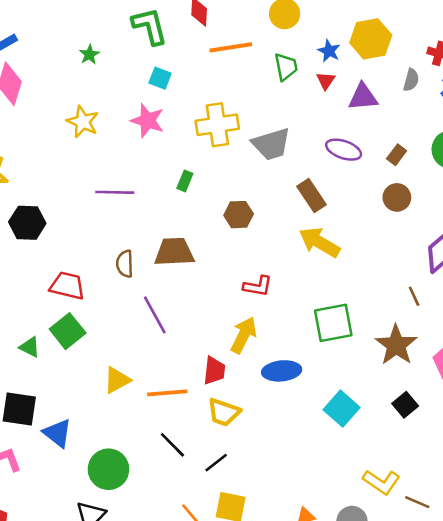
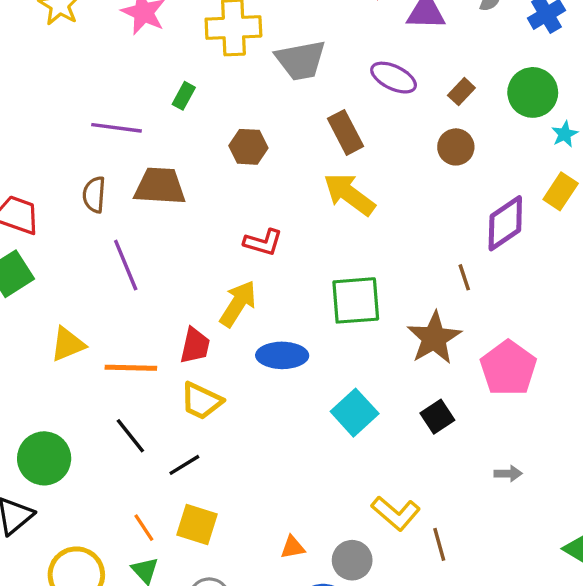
purple line: (115, 192) -> (117, 128), moved
brown line: (417, 502) -> (439, 544), turned 45

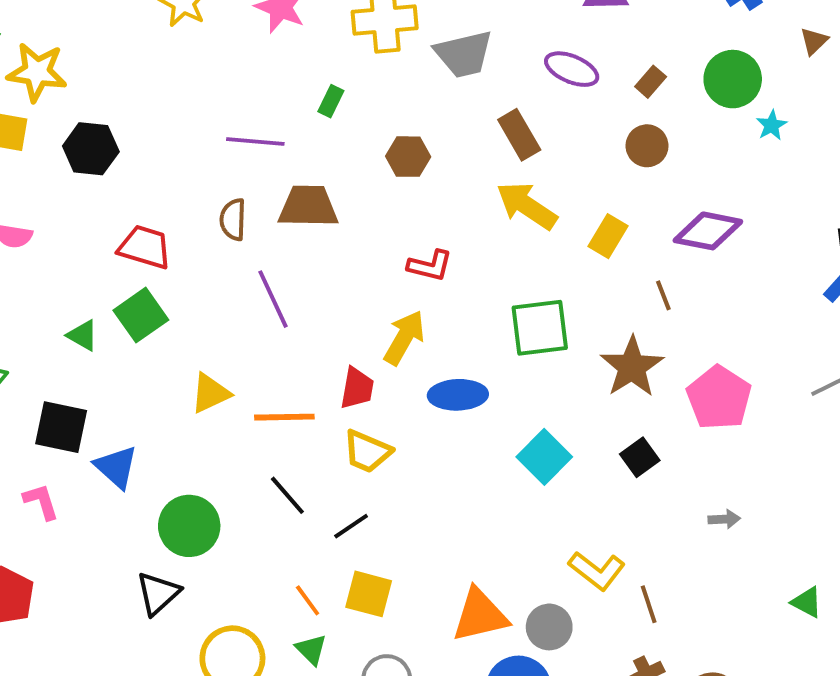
yellow rectangle: (561, 191) -> (608, 236), moved
purple diamond: (505, 223) -> (708, 231), turned 48
orange triangle: (293, 547) -> (480, 615), size x2.0

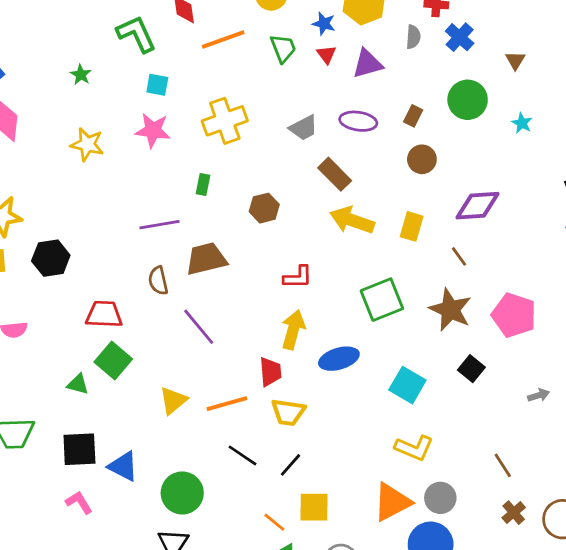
gray trapezoid: (464, 54) -> (304, 128), moved, size x0.7
cyan star: (772, 125) -> (522, 123), moved
yellow L-shape: (597, 571) -> (414, 448), moved

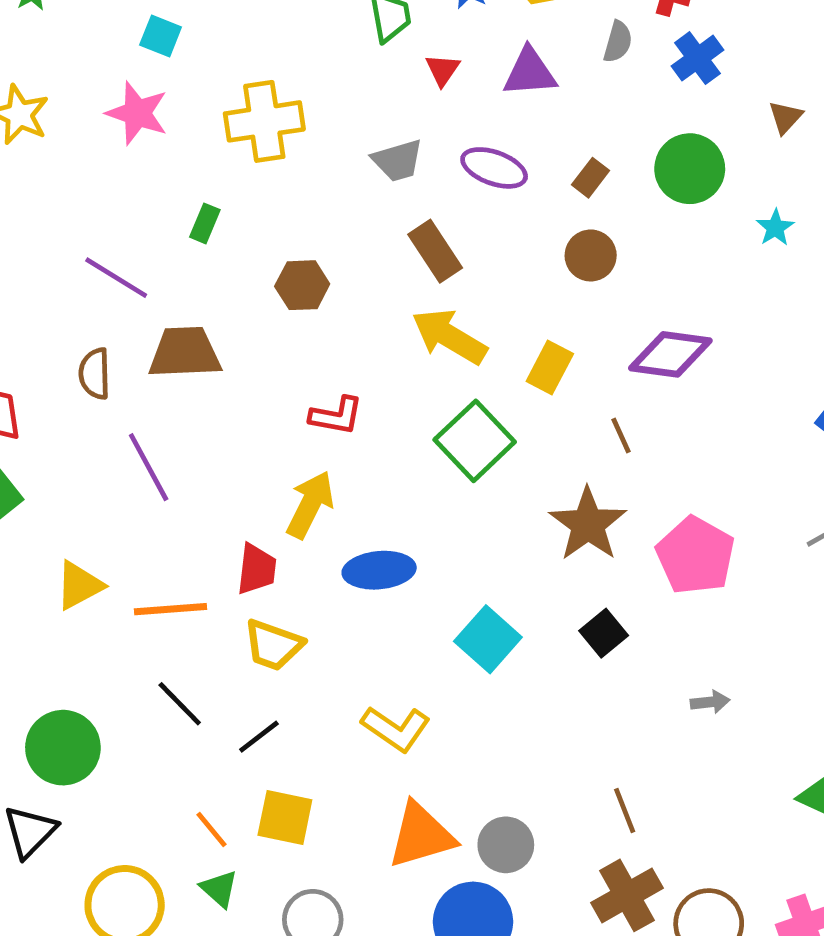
red triangle: (326, 54) -> (443, 70), moved
purple line: (159, 225) -> (116, 278), turned 30
green square: (382, 300) -> (475, 441), moved, turned -33
yellow L-shape: (414, 448) -> (396, 729), moved
brown cross: (514, 513) -> (627, 895), size x1.6

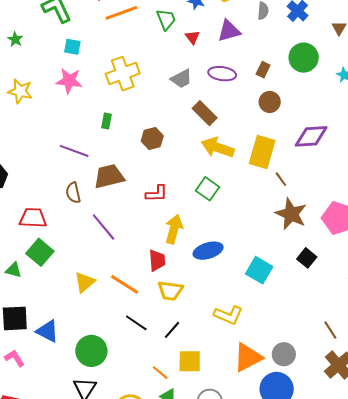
yellow rectangle: (550, 368) -> (262, 152), size x1.5
red L-shape: (336, 416) -> (157, 194), moved
brown line: (621, 436) -> (281, 179), moved
green square: (475, 441) -> (208, 189), moved, size x0.7
orange line: (171, 609) -> (125, 284), turned 48

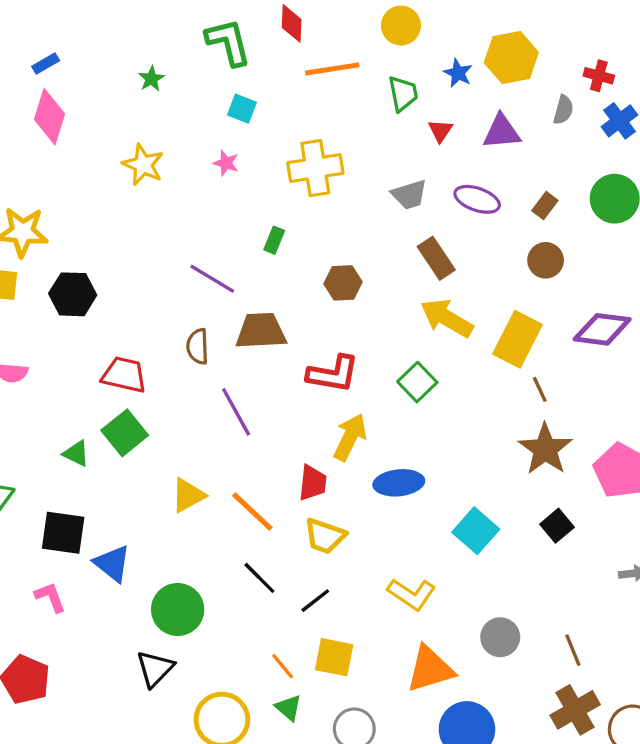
pink star: (69, 81) -> (226, 163), size x0.6
red L-shape: (157, 194) -> (333, 374), size x1.4
gray circle: (284, 354) -> (500, 637), moved

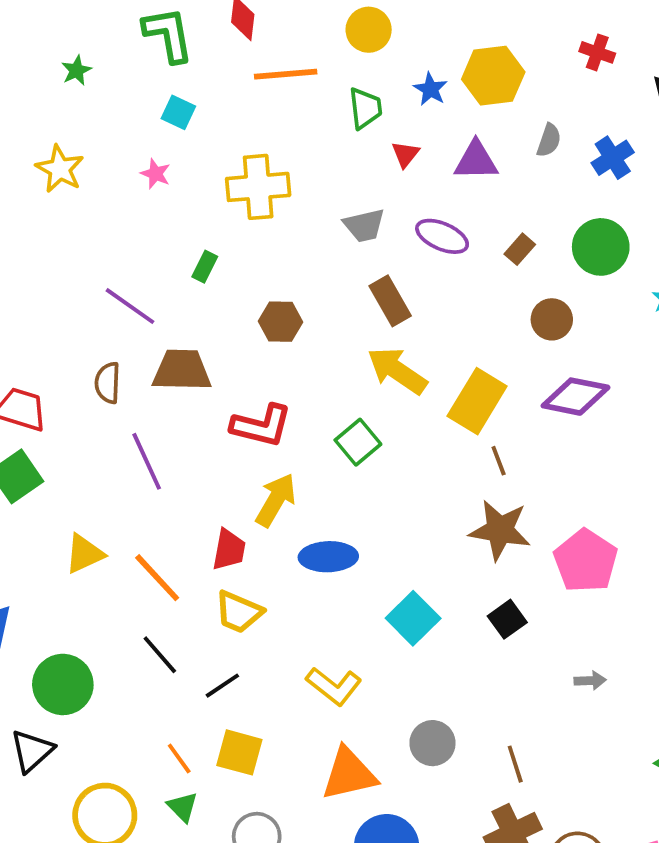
red cross: (599, 76) -> (597, 52), moved
brown circle: (546, 260) -> (552, 319), moved
brown star: (545, 449) -> (500, 530), turned -30

